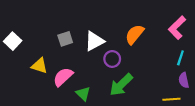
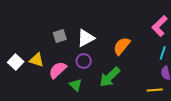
orange semicircle: (135, 34) -> (122, 46), moved
white square: (13, 41) -> (16, 62), moved
purple circle: (112, 59) -> (84, 61), moved

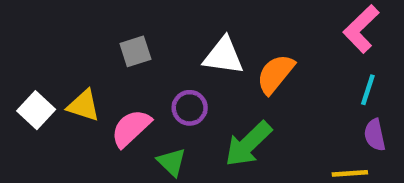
white triangle: (86, 38) -> (223, 56), moved, turned 36

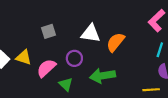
green arrow: (248, 144) -> (103, 76), turned 35

